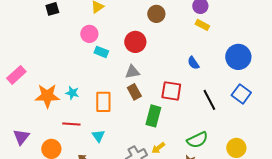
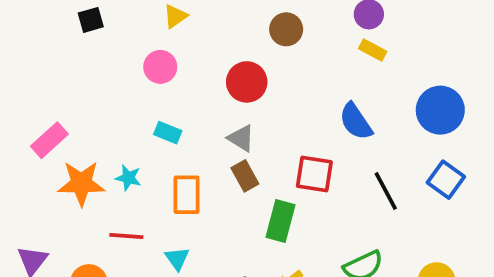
cyan rectangle: (101, 52) -> (168, 133), moved
blue semicircle: (193, 63) -> (356, 121), size x1.5
gray triangle: (132, 72) -> (241, 138), turned 42
pink rectangle: (16, 75) -> (49, 140), moved

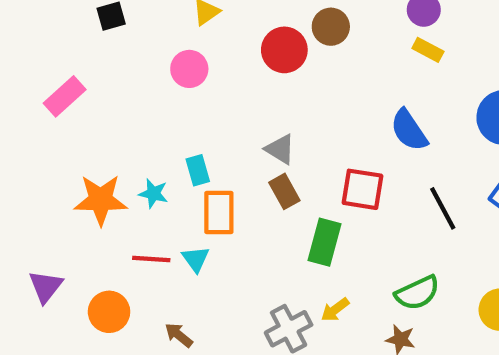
red circle: (247, 82) -> (284, 50), moved
cyan rectangle: (168, 133) -> (198, 170), moved, turned 52
pink rectangle: (49, 140) -> (65, 96), moved
cyan triangle: (177, 259) -> (196, 259), moved

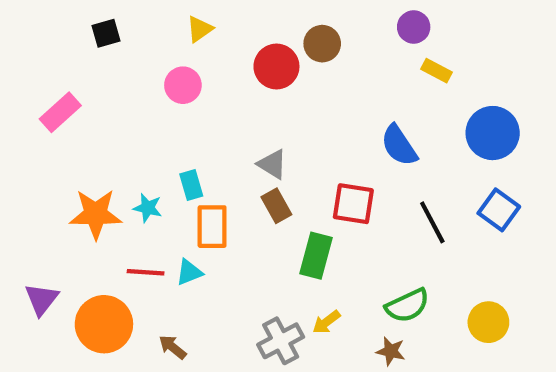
yellow rectangle: (428, 50) -> (436, 71), moved
cyan triangle: (196, 259) -> (189, 272), turned 44
orange circle: (109, 312) -> (104, 324), size x1.4

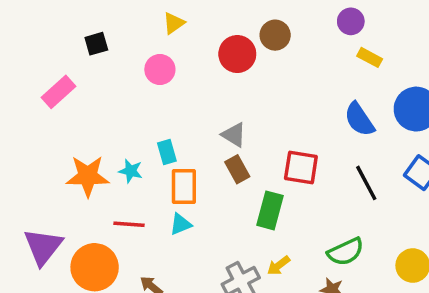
black square: (106, 33) -> (96, 44), moved
blue semicircle: (399, 145) -> (359, 119), moved
cyan triangle: (189, 272) -> (181, 224), moved
purple triangle: (42, 299) -> (43, 247), size x1.4

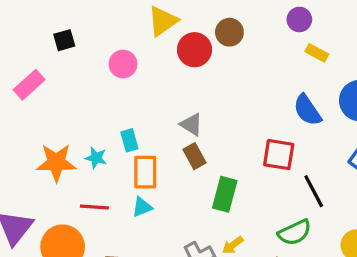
yellow triangle: (174, 23) -> (163, 21), moved, size x1.5
red square: (301, 167) -> (279, 155), moved
black line: (366, 183) -> (314, 191), moved

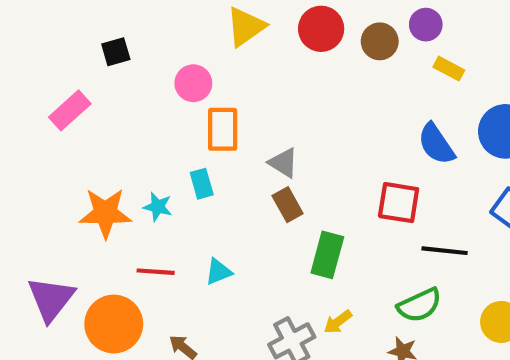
brown circle: (229, 32) -> (380, 41), moved
red circle: (194, 50) -> (321, 29), moved
orange rectangle: (145, 172) -> (223, 129), moved
black line: (314, 191) -> (445, 251), turned -56

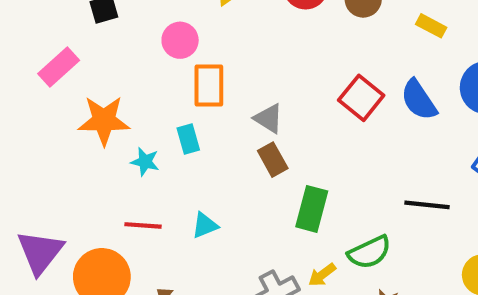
red square: (399, 203) -> (361, 98), moved, turned 30
orange star: (105, 213) -> (104, 120), moved
green semicircle: (419, 305) -> (369, 252), moved

